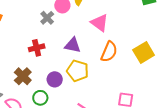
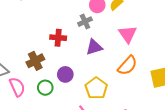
gray cross: (47, 18) -> (85, 22), moved
purple triangle: (73, 45) -> (94, 47), turned -48
yellow pentagon: (78, 71) -> (96, 88), moved

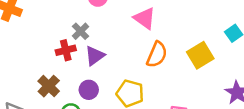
gray cross: (85, 22) -> (81, 31), moved
purple triangle: (94, 47) -> (95, 56), moved

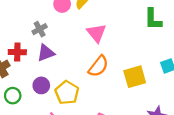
red cross: (66, 50) -> (17, 52), moved
purple circle: (89, 90) -> (41, 85), moved

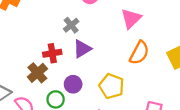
pink triangle: (96, 33) -> (131, 19), turned 35
purple circle: (41, 85) -> (73, 84), moved

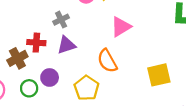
orange semicircle: (139, 53) -> (107, 61), moved, turned 110

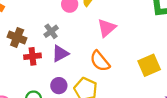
brown cross: (17, 58) -> (17, 37), moved, turned -30
purple circle: (50, 77) -> (59, 86), moved

